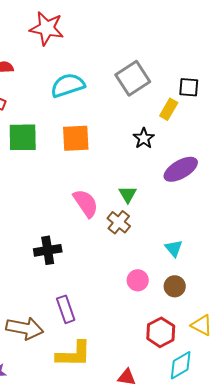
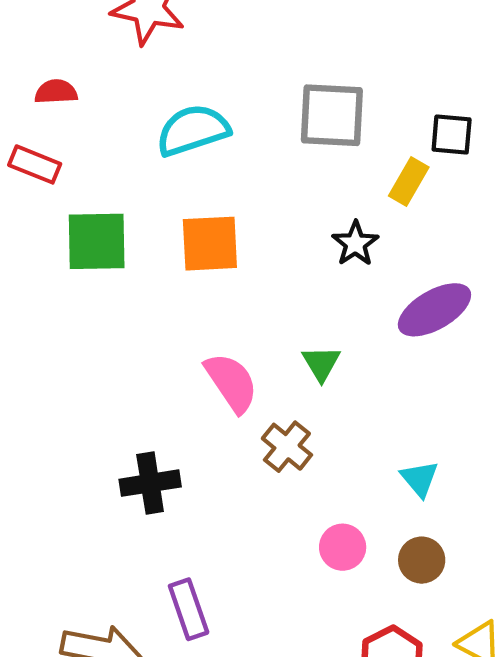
gray square: (133, 78) -> (332, 115), turned 36
brown cross: (119, 222) -> (287, 447), moved

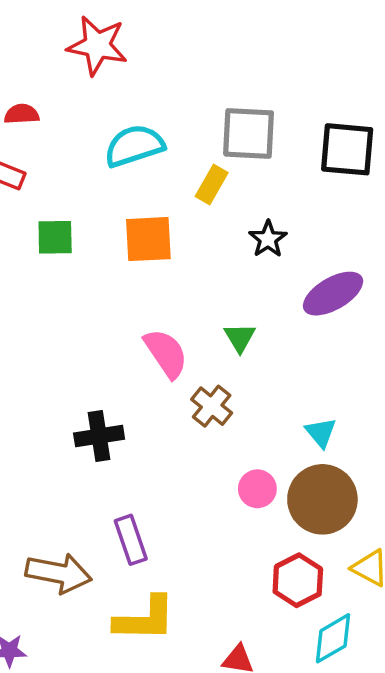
black square: (452, 134) -> (347, 149), size x1.6
yellow rectangle: (409, 182) -> (212, 184), moved
green square: (97, 241) -> (55, 237), size x0.7
brown circle: (422, 560) -> (322, 499), size x1.8

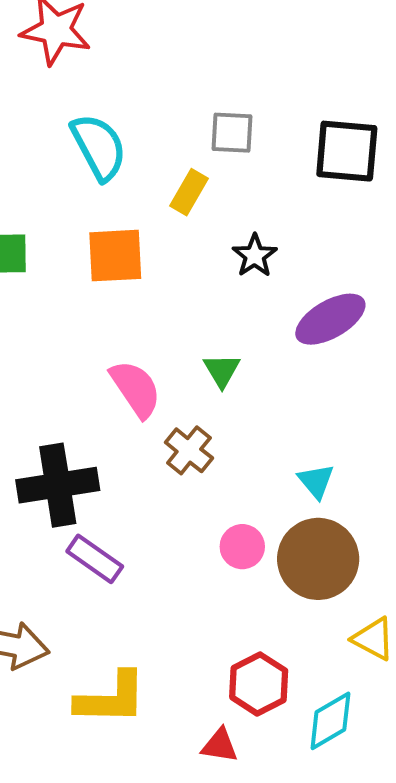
gray square: (249, 133) -> (232, 133), size x0.7
cyan semicircle: (134, 146) -> (99, 147), turned 80
black cross: (99, 436) -> (58, 485), size x1.4
purple rectangle: (131, 540) -> (95, 559), moved, turned -36
red hexagon: (298, 580) -> (259, 684), moved

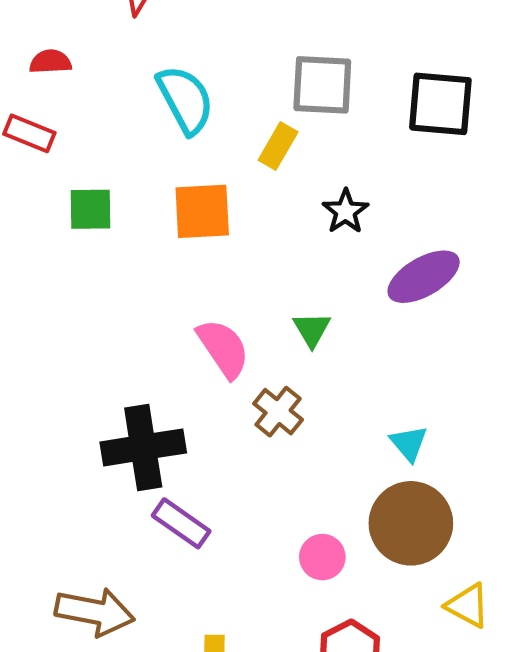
gray square: (232, 133) -> (322, 85), size x1.4
pink circle: (242, 547) -> (322, 557), moved

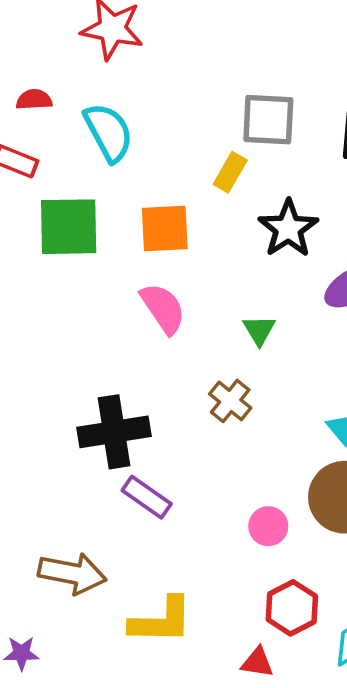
cyan semicircle: (185, 100) -> (109, 132), moved
green square: (90, 209) -> (69, 227), size x1.6
black star: (346, 211) -> (288, 229), size x1.5
pink semicircle: (223, 348) -> (163, 308), moved

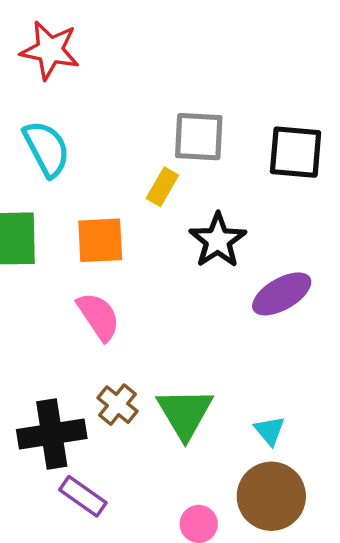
green triangle: (259, 330) -> (185, 413), moved, size x1.8
brown cross: (230, 401) -> (117, 405), moved

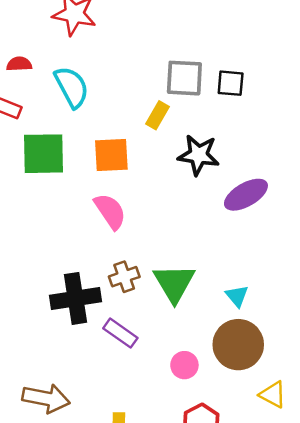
black square: (296, 152) -> (231, 83), moved, size x0.7
black star: (218, 240) -> (199, 155), turned -30
brown cross: (117, 405) -> (124, 277), turned 32
purple rectangle: (83, 496) -> (120, 333), moved

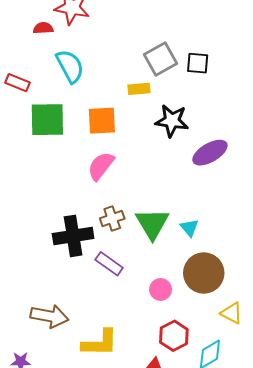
red semicircle: (19, 64) -> (43, 28), moved
gray square: (184, 78) -> (161, 59), turned -32
yellow rectangle: (158, 115) -> (139, 89), turned 55
pink semicircle: (110, 211) -> (101, 166), turned -108
cyan triangle: (237, 296) -> (189, 228), moved

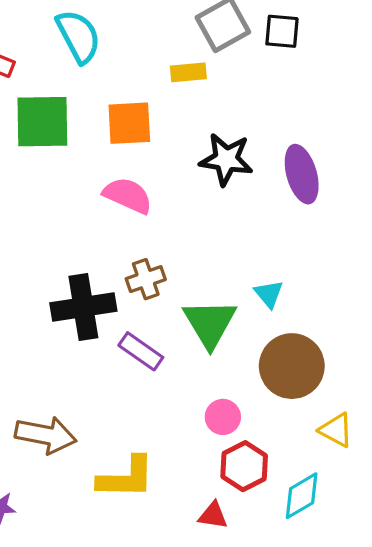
black star: (172, 121) -> (226, 159), moved
purple ellipse: (210, 153) -> (302, 174), turned -76
pink semicircle: (101, 166) -> (128, 195), turned 76
green triangle: (152, 224) -> (210, 323), moved
pink circle: (161, 289) -> (223, 417), moved

